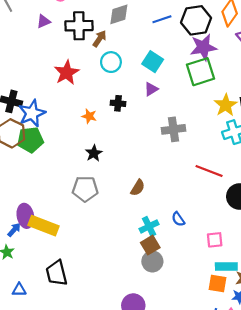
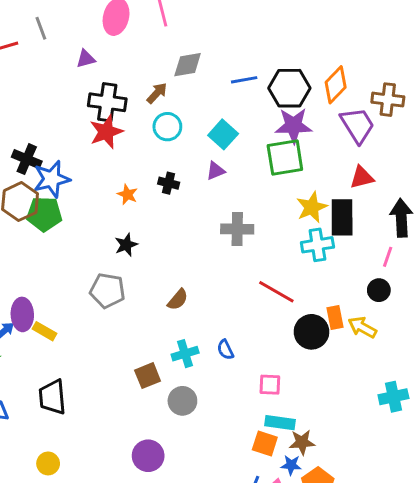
black cross: (79, 26) -> (107, 102), moved
yellow rectangle: (44, 226) -> (45, 331), size x0.6
brown square: (150, 245) -> (148, 376), moved

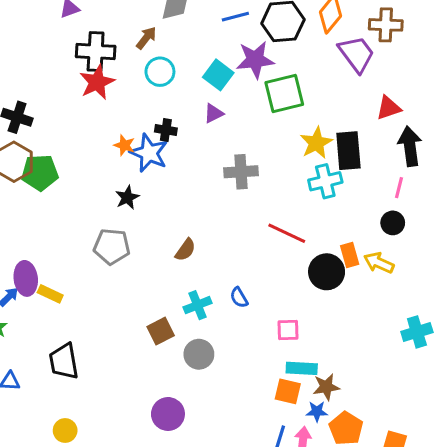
purple star: (294, 126) -> (255, 60), moved
red triangle: (362, 177) -> (389, 108), moved
blue star: (52, 179) -> (149, 153), moved, turned -30

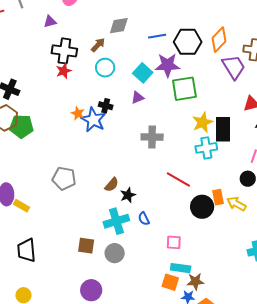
red star: (97, 82) -> (64, 71), size x0.7
black star: (127, 197) -> (128, 195), moved
cyan cross: (198, 305) -> (116, 221), size x1.4
brown square: (161, 331) -> (86, 246), moved, turned 30

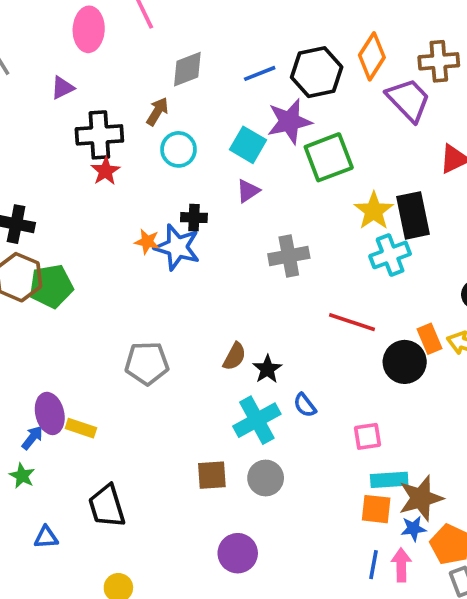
brown star: (195, 281) -> (421, 498), size x1.4

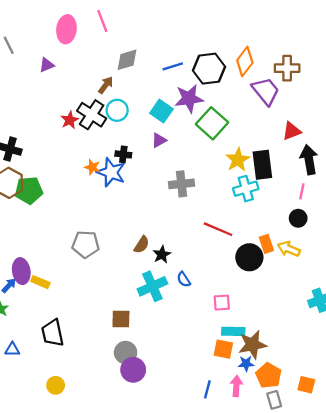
black cross: (99, 135) -> (92, 115), moved, turned 32
green square: (329, 157) -> (212, 123), turned -32
gray circle: (266, 478) -> (126, 353), moved
blue line: (374, 565) -> (207, 389), moved

